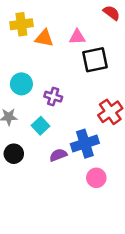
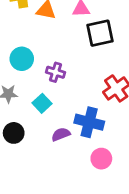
blue cross: (85, 144) -> (89, 122), turned 32

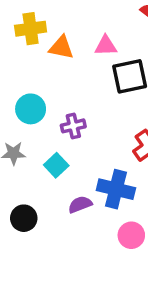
purple cross: (55, 72) -> (73, 126), turned -30
black circle: (14, 133) -> (24, 218), moved

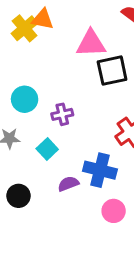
yellow cross: (31, 29) -> (25, 28), turned -32
pink triangle: (106, 46) -> (91, 43), size x1.5
orange triangle: (61, 47) -> (43, 19), moved

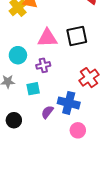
pink triangle: (91, 43) -> (47, 38), moved
cyan square: (47, 149) -> (33, 89), turned 32
purple semicircle: (68, 184) -> (47, 112), turned -32

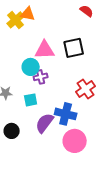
cyan circle: (18, 55) -> (31, 67), moved
purple semicircle: (47, 112) -> (45, 123), size x1.5
pink circle: (78, 130) -> (75, 141), size x1.5

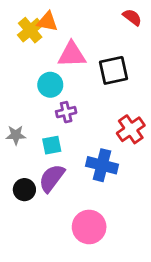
pink triangle: (45, 50) -> (72, 55), moved
cyan circle: (31, 67) -> (50, 85), moved
purple semicircle: (45, 123) -> (52, 178), moved
pink circle: (75, 141) -> (89, 227), moved

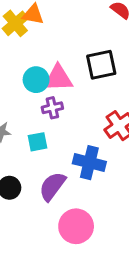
pink triangle: (72, 55) -> (58, 78), moved
purple semicircle: (52, 178) -> (52, 186), moved

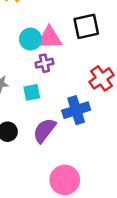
blue cross: (89, 163) -> (76, 110), turned -32
pink circle: (76, 226) -> (65, 180), moved

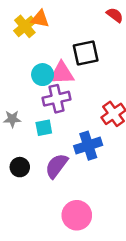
black square: (86, 26) -> (86, 53), moved
purple cross: (44, 63) -> (57, 99), size x1.5

